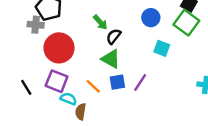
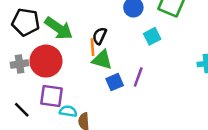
green arrow: (100, 22) -> (59, 28), moved, size x1.6
gray cross: (36, 25) -> (20, 64), moved
cyan square: (162, 48) -> (152, 36), turned -35
orange line: (93, 86) -> (92, 47), moved, turned 56

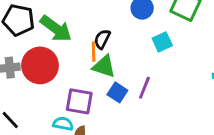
blue square: (115, 82) -> (117, 92), turned -36
purple square: (52, 96) -> (79, 101), moved

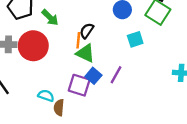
green arrow: (56, 29) -> (50, 17), size x0.7
purple square: (79, 101) -> (79, 85), moved

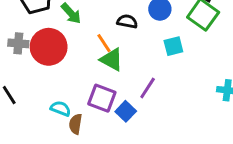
black semicircle: (87, 31) -> (127, 21), moved, turned 63
orange line: (78, 40) -> (104, 43), turned -42
blue square: (93, 76) -> (126, 111), moved

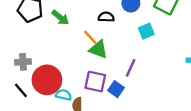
gray cross: (18, 43) -> (23, 62), moved
red circle: (49, 47) -> (47, 80), moved

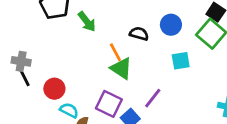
gray cross: (23, 62) -> (21, 61), moved
red circle: (47, 80) -> (54, 89), size x0.6
black line: (21, 90) -> (24, 77), moved

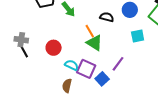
red circle: (54, 89) -> (54, 48), moved
cyan semicircle: (69, 110) -> (72, 65), moved

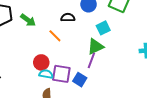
green triangle: (94, 43) -> (96, 46), moved, turned -42
red circle: (54, 48) -> (41, 62), moved

